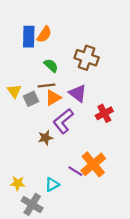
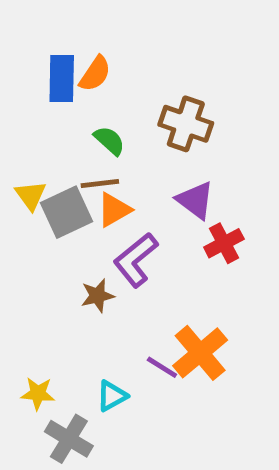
purple triangle: (78, 93) -> (195, 200), moved
gray square: (31, 99) -> (66, 212), size x1.5

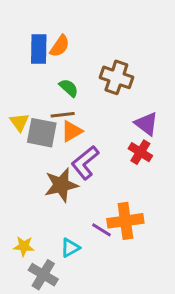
purple triangle: (195, 200) -> (146, 124), moved
gray square: (66, 212) -> (42, 133), turned 36
red cross: (224, 243) -> (140, 152), turned -30
brown star: (97, 296) -> (61, 185), size x1.6
orange cross: (200, 353) -> (125, 221), turned 32

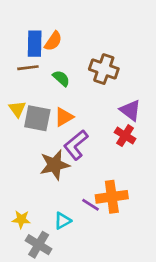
brown line: (63, 115) -> (28, 68), moved

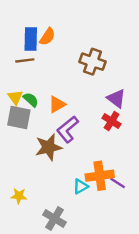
green semicircle: (61, 78) -> (31, 100), moved
gray square: (37, 118) -> (19, 117), moved
purple line: (90, 205) -> (118, 183), moved
cyan triangle: (63, 221) -> (81, 186), moved
gray cross: (39, 245) -> (55, 219), moved

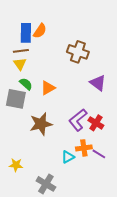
yellow triangle: (15, 97) -> (20, 64), moved
red cross: (112, 121) -> (96, 123), moved
purple L-shape: (68, 129) -> (78, 120), moved
orange cross: (100, 176) -> (84, 148), size x0.7

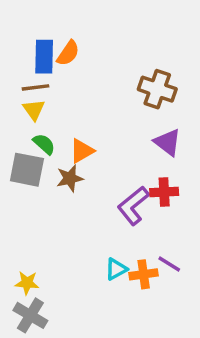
brown cross: (78, 52) -> (157, 89), moved
red cross: (96, 123) -> (164, 192), moved, turned -35
brown star: (41, 124) -> (70, 178), moved, size x0.7
orange cross: (84, 148) -> (144, 274), moved
gray cross: (46, 184) -> (30, 315), moved

